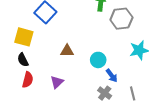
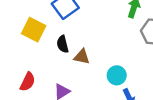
black semicircle: (23, 60) -> (63, 44), moved

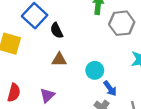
black semicircle: (63, 44) -> (57, 30), moved

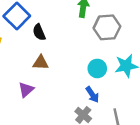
cyan circle: (95, 70) -> (97, 68), moved
purple triangle: (47, 95) -> (26, 90), moved

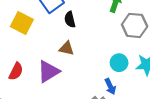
purple triangle: (26, 90) -> (49, 71), size x1.5

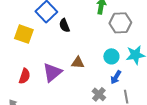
brown triangle: (67, 48) -> (78, 63), moved
blue arrow: (110, 86) -> (116, 77), moved, turned 64

